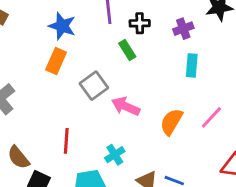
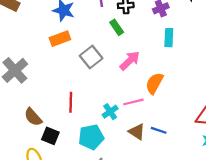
orange rectangle: (56, 61) -> (60, 39), turned 48
pink arrow: (126, 106) -> (130, 61), moved, turned 115
pink line: (211, 117) -> (133, 102), moved, turned 36

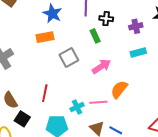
cyan rectangle: (169, 38) -> (138, 52), turned 63

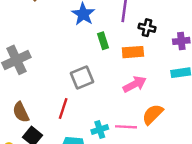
green rectangle: (95, 36) -> (103, 41), moved
orange rectangle: (45, 37) -> (133, 52), moved
gray square: (69, 57) -> (82, 77), moved

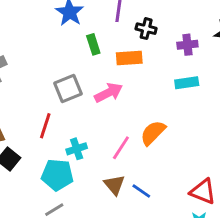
pink arrow: (135, 84) -> (108, 93), moved
pink line: (126, 127) -> (121, 148), turned -60
cyan cross: (100, 130) -> (77, 149), moved

